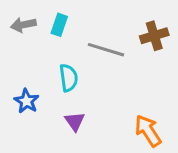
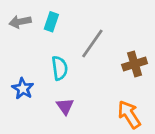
brown cross: (154, 36) -> (135, 64), moved
gray line: (106, 50) -> (92, 44), turned -72

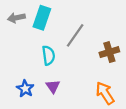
cyan rectangle: (51, 22) -> (42, 18), size x1.5
blue star: (23, 89) -> (25, 89), moved

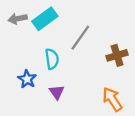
cyan rectangle: (42, 18) -> (45, 19), turned 35
blue star: (25, 89) -> (27, 79), moved

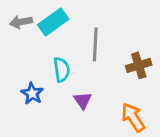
gray line: (80, 38) -> (95, 44), turned -32
purple triangle: (57, 92) -> (83, 100), moved

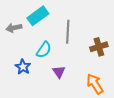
gray arrow: (21, 22) -> (14, 28), moved
cyan semicircle: (62, 70) -> (44, 50), turned 42

